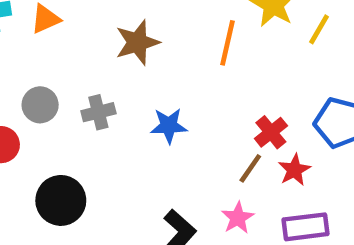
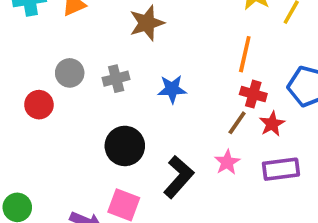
orange line: (228, 43) -> (245, 54), moved
red cross: (271, 132) -> (253, 94), turned -35
black circle: (61, 200) -> (125, 146), moved

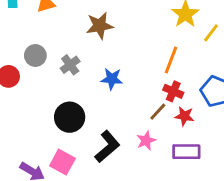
gray cross: (116, 79) -> (70, 65), turned -30
red star: (272, 124) -> (184, 116), turned 30

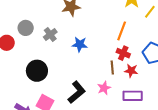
brown line: (158, 112) -> (112, 67), turned -48
black circle: (70, 117) -> (37, 71), moved

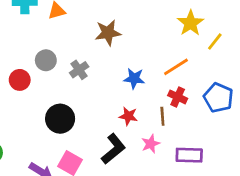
orange line: (122, 31) -> (176, 67), turned 36
blue star: (80, 44) -> (134, 78), moved
red star: (131, 71) -> (128, 116), moved

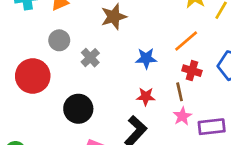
gray circle: (46, 60) -> (59, 40), moved
red circle: (20, 80) -> (33, 76), size x1.6
pink star: (151, 144) -> (182, 116), moved

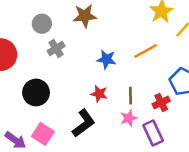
gray circle: (59, 40) -> (42, 24), moved
red cross: (192, 71) -> (161, 102), moved, turned 36
purple rectangle: (212, 127) -> (153, 133), turned 60

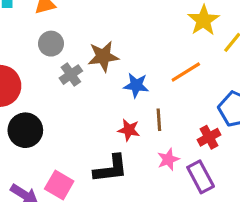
brown star: (85, 16) -> (103, 56), moved
black circle: (36, 92) -> (25, 130), moved
brown line: (130, 96) -> (159, 120), moved
black L-shape: (84, 123) -> (111, 169), turned 32

